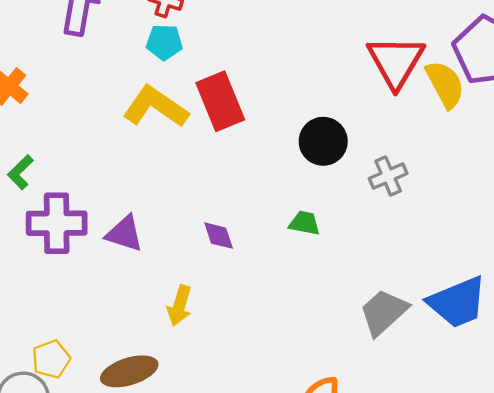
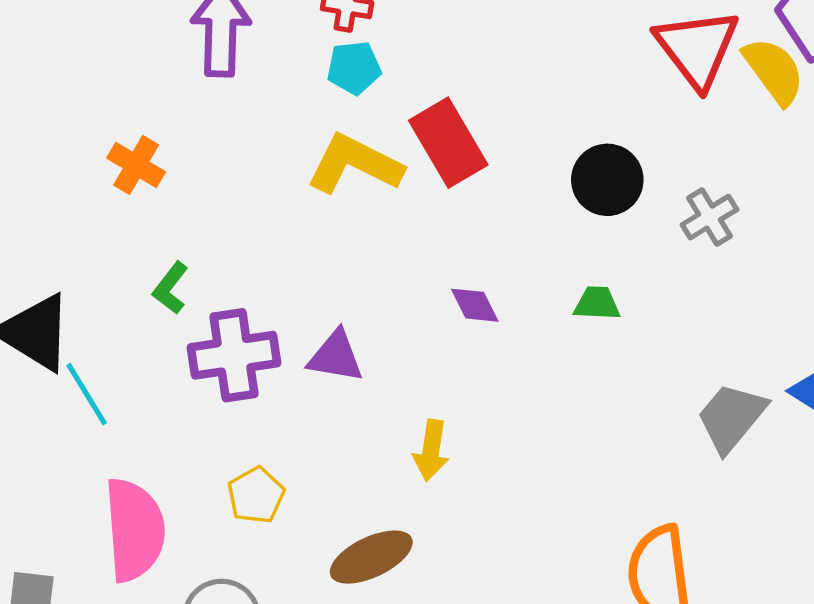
purple diamond: (219, 236) -> (475, 305), moved
yellow pentagon: (51, 359) -> (256, 495), moved

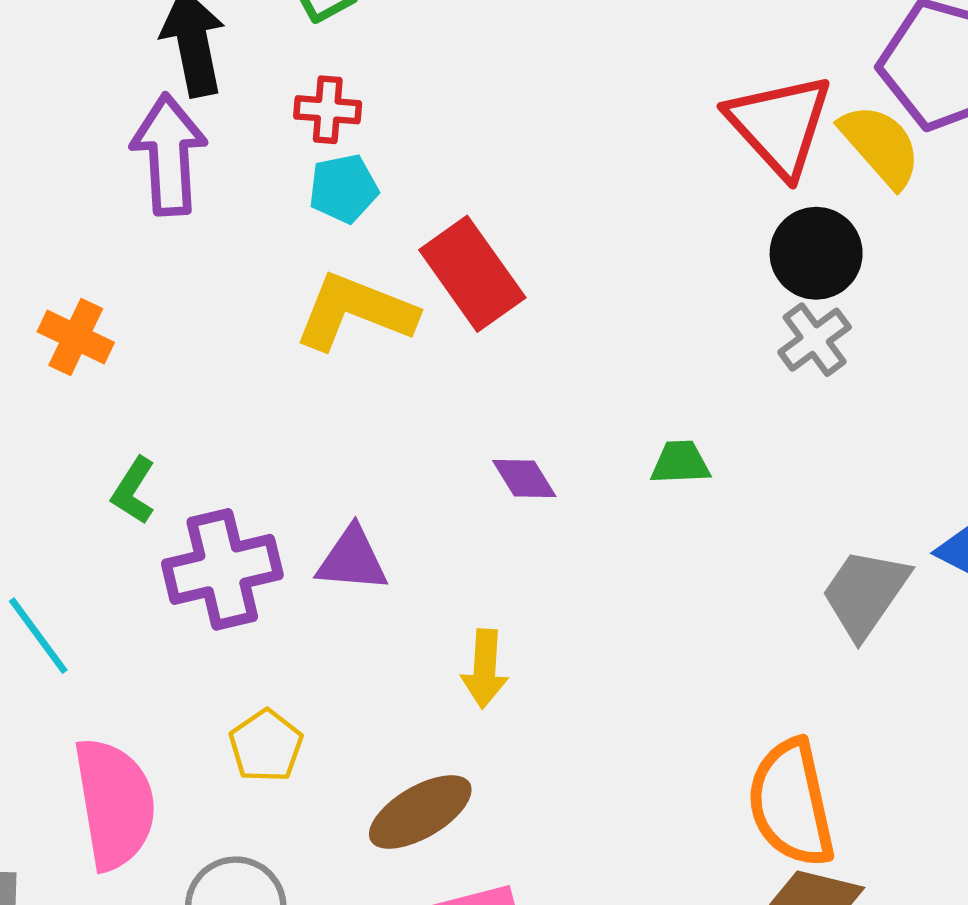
black circle: (607, 180) -> (816, 253), moved

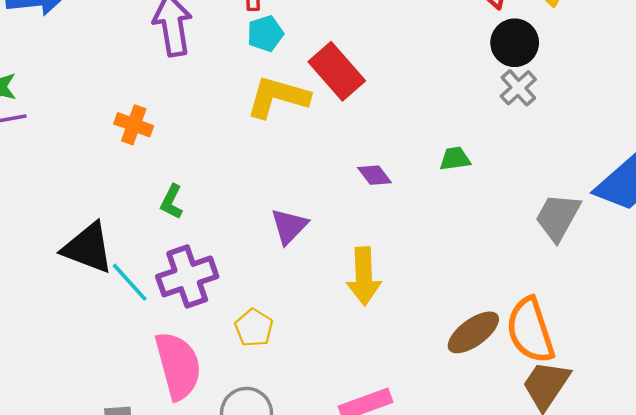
purple triangle: (352, 559) -> (289, 226), turned -45
purple cross: (222, 569) -> (187, 276), moved
yellow arrow: (485, 669) -> (364, 276), size x1.4
brown ellipse: (420, 812) -> (473, 332), moved

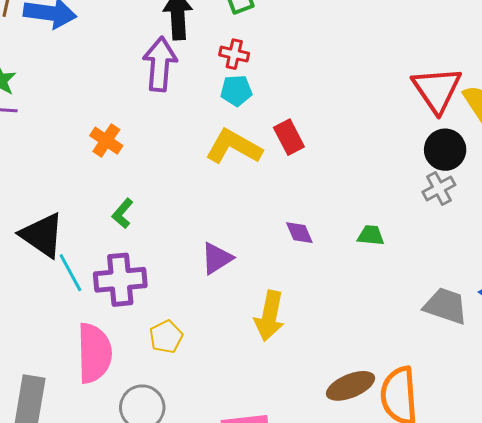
red rectangle: (337, 71) -> (289, 137), size x0.7
gray trapezoid: (558, 217) -> (446, 306), turned 66

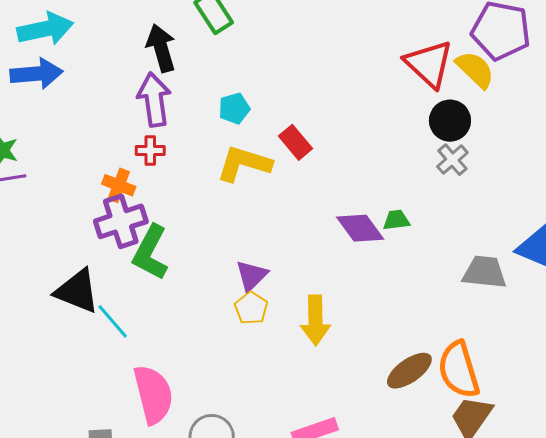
red cross: (234, 54) -> (150, 151), moved
green L-shape: (123, 213) -> (150, 253), size x1.8
purple diamond: (299, 233) -> (360, 228), moved, size x1.6
purple cross: (120, 280) -> (121, 221), moved
yellow pentagon: (166, 337) -> (251, 308), moved

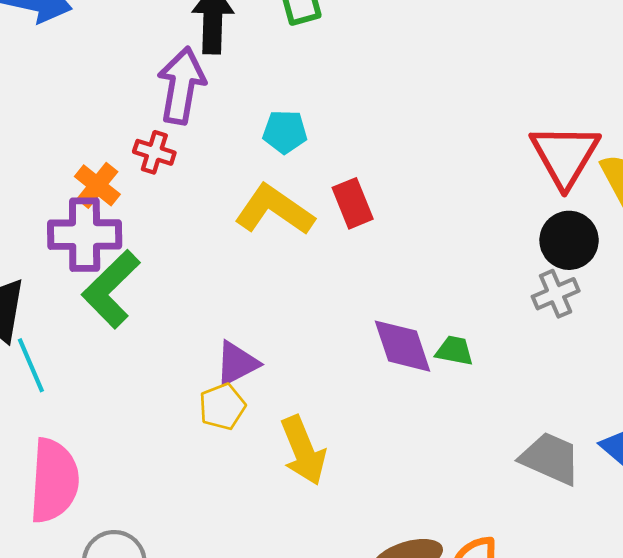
yellow arrow: (315, 320) -> (303, 450), turned -39

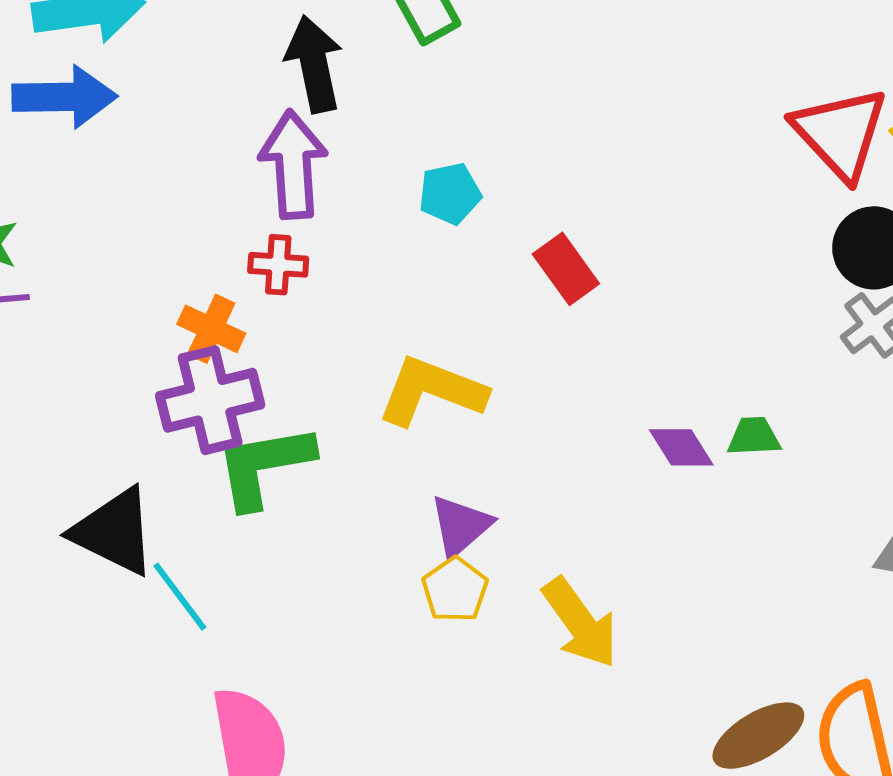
yellow L-shape: (274, 210) -> (432, 391), moved
green L-shape: (111, 289) -> (264, 466), turned 48
purple diamond: (402, 346) -> (681, 447), size x0.7

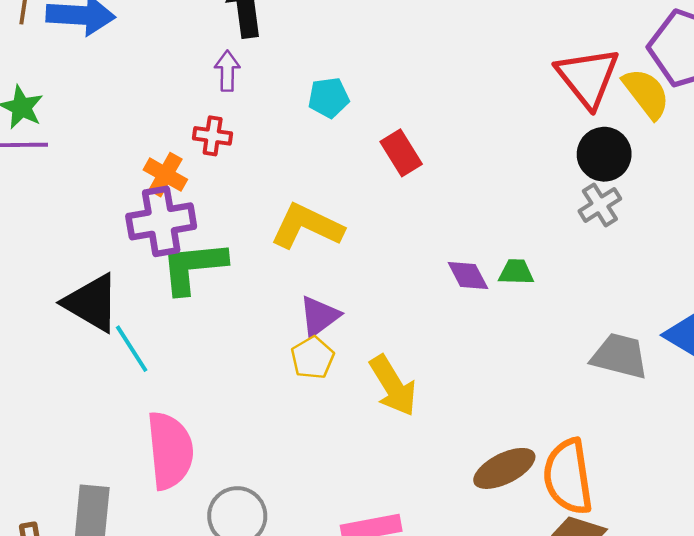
purple arrow: (293, 165) -> (227, 71), size x0.6

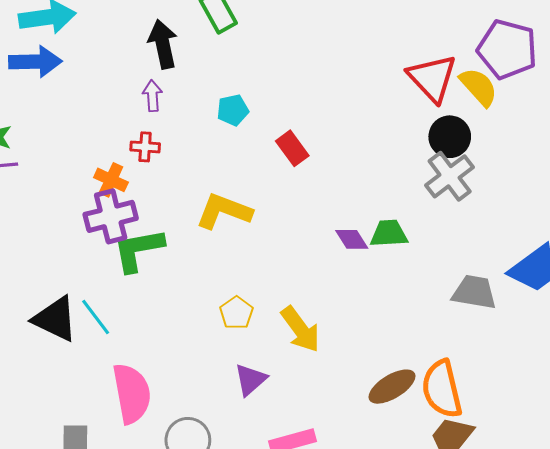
gray cross: (600, 205) -> (450, 176), size x1.5
green trapezoid: (516, 272) -> (389, 234), size x1.4
black triangle: (92, 303) -> (55, 319), moved
purple triangle: (319, 316) -> (250, 380), moved

